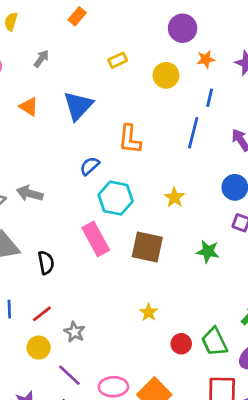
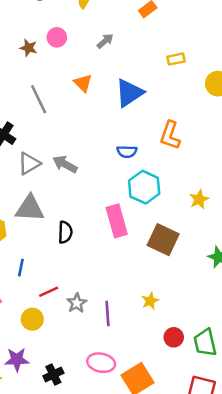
blue semicircle: (90, 166) -> (127, 152), turned -150
red line: (42, 314) -> (49, 292), moved
yellow circle: (39, 348) -> (32, 319), moved
purple line: (69, 375) -> (107, 313), moved, turned 30

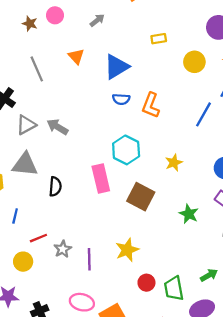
blue semicircle: (127, 152) -> (121, 99), moved
yellow star: (150, 301) -> (127, 250), size x1.5

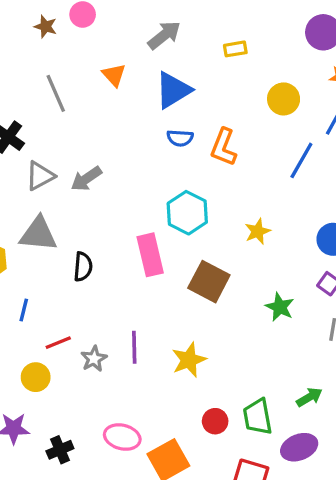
gray arrow: (97, 20) -> (164, 35), moved, size x1.5
yellow circle: (194, 62) -> (284, 99), moved
gray arrow: (57, 127) -> (86, 179), turned -65
purple line: (89, 259) -> (134, 347), moved
red circle: (146, 283) -> (215, 421), moved

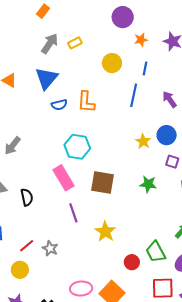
gray arrow: (164, 35) -> (50, 43), moved
yellow star: (258, 231) -> (143, 141), moved
purple line: (134, 347) -> (73, 213), moved

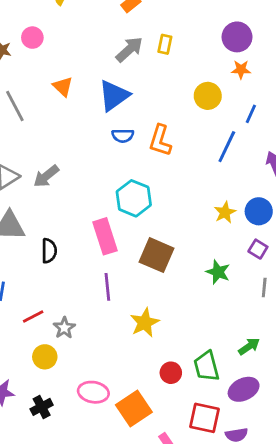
orange star: (141, 40) -> (241, 70), moved
yellow rectangle: (75, 43) -> (165, 44), moved, turned -64
yellow circle: (20, 270) -> (45, 357), moved

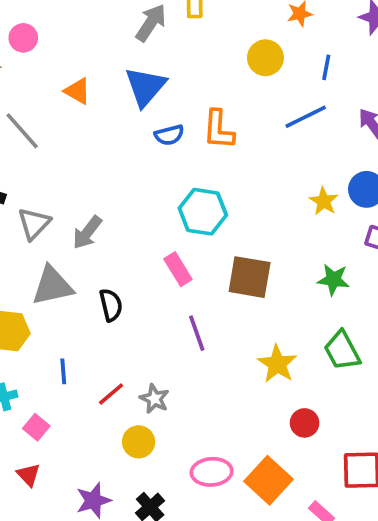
blue line: (227, 147) -> (306, 117), turned 52
gray arrow: (46, 176) -> (87, 232), moved
pink rectangle: (105, 236) -> (178, 269), size x0.7
yellow star: (145, 323) -> (277, 364), moved
green trapezoid: (206, 366) -> (342, 351), moved

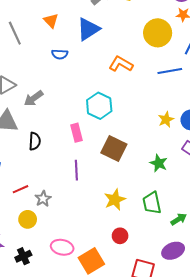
yellow circle: (265, 58) -> (158, 33), size x1.4
orange L-shape: (219, 130) -> (121, 64), turned 100
blue semicircle: (169, 135) -> (60, 54), moved

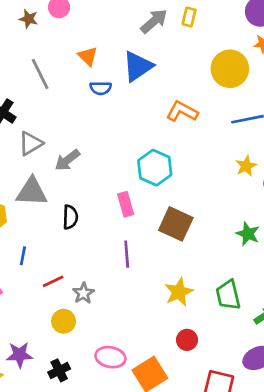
blue semicircle: (60, 54) -> (101, 88), moved
yellow star: (166, 119) -> (246, 166), moved
green star: (159, 163) -> (248, 234), moved

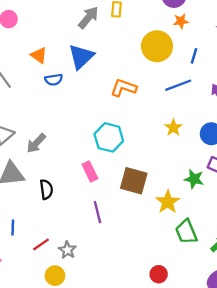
yellow star: (246, 166) -> (173, 128), moved
yellow star: (179, 292) -> (168, 202), moved

